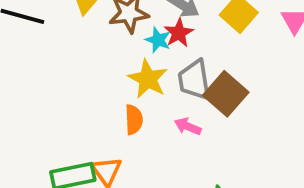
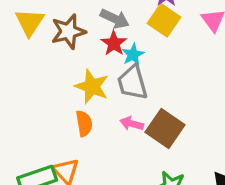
cyan star: (158, 40) -> (133, 55), moved, turned 30
brown square: (226, 94) -> (165, 128), moved

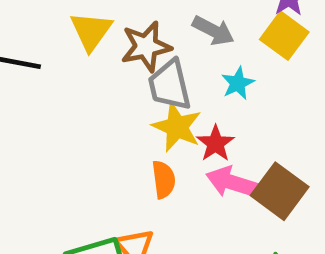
red star: (114, 43) -> (216, 143), moved
gray trapezoid: (132, 83) -> (170, 85), moved
pink arrow: (132, 124) -> (232, 182), size x1.5

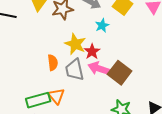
gray trapezoid: (170, 85) -> (75, 70), moved
orange semicircle: (164, 180) -> (53, 63), moved

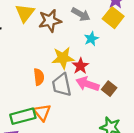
yellow star: (75, 44) -> (63, 58), turned -30
brown square: (120, 73) -> (109, 89), size x0.6

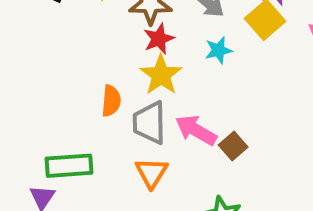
yellow star: (63, 58) -> (161, 75), turned 30
red star: (80, 66) -> (159, 39), moved
orange triangle: (42, 112) -> (151, 173), moved

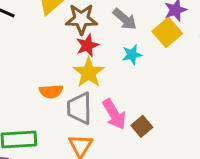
orange semicircle: (111, 101) -> (51, 91), turned 80
pink arrow: (196, 130) -> (114, 114), turned -152

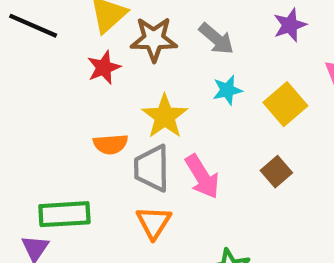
yellow square: (167, 32) -> (285, 104), moved
red star: (87, 45) -> (104, 68), moved
brown square: (142, 126) -> (276, 172), moved

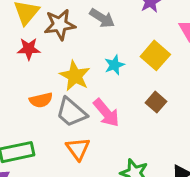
red star: (104, 68) -> (29, 49), turned 30
cyan star: (227, 90) -> (114, 65), moved
gray trapezoid: (152, 168) -> (71, 112), turned -40

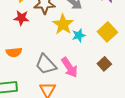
yellow star: (75, 76) -> (63, 24), moved
orange semicircle: (41, 100) -> (14, 52), moved

